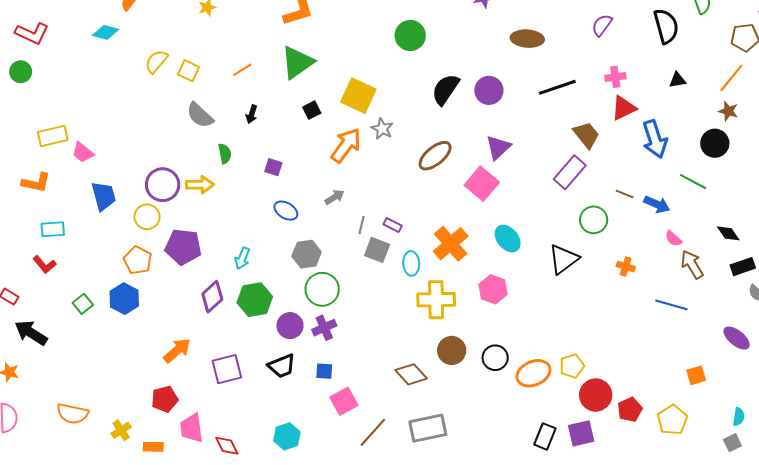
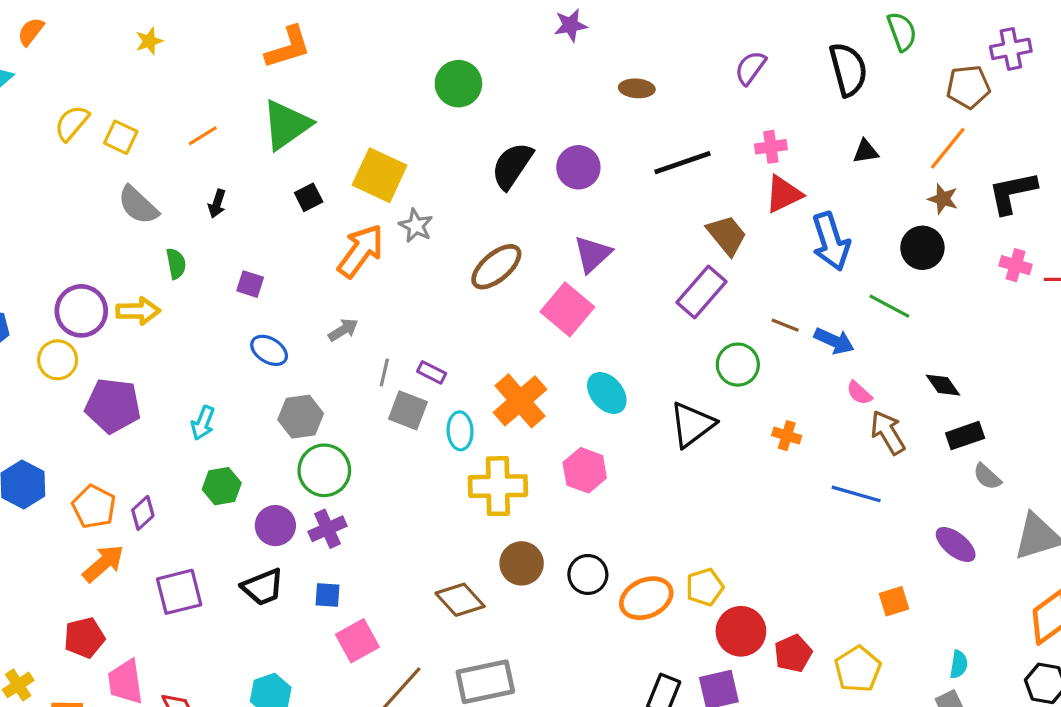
brown ellipse: (527, 39) -> (637, 88), size x0.7
orange pentagon: (138, 260) -> (94, 507), moved
purple diamond: (212, 297) -> (143, 513), moved, size x0.7
green hexagon: (255, 300) -> (222, 486), size x0.7

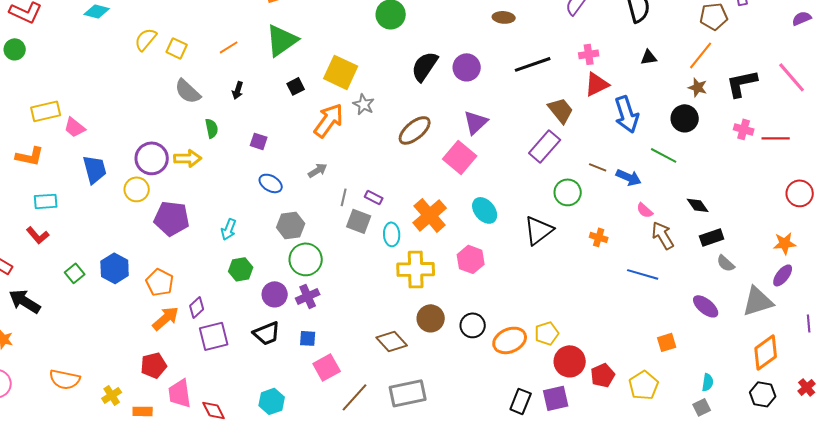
purple diamond: (143, 513) -> (197, 307), moved

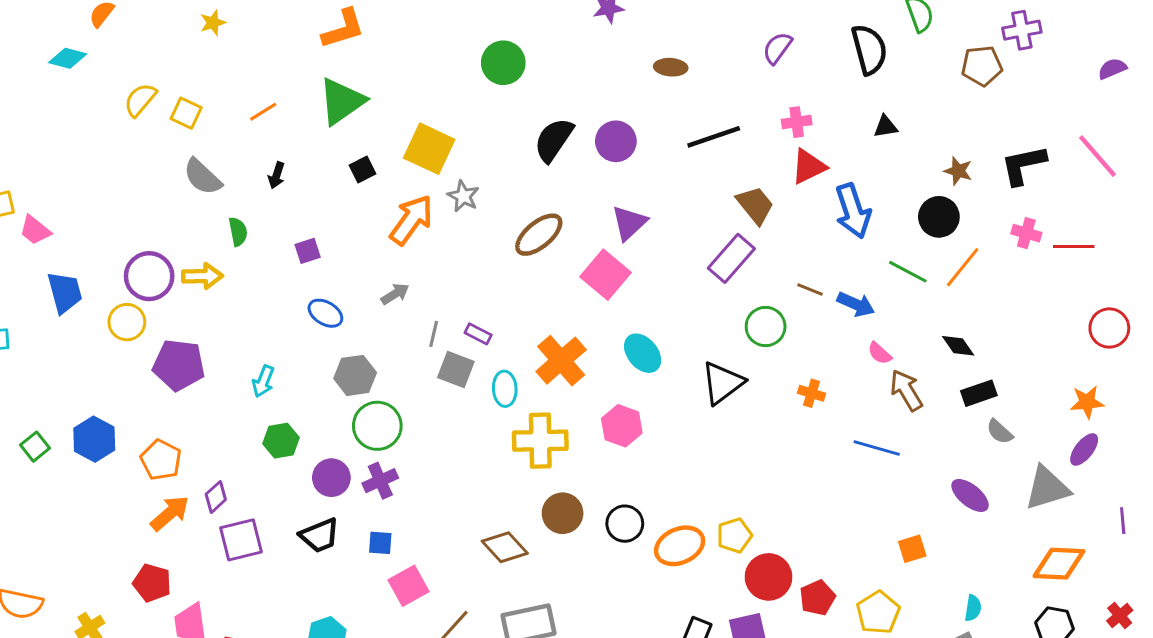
orange line: (701, 55) -> (963, 267), moved
purple square: (259, 141) -> (308, 251), turned -36
orange diamond: (766, 352) -> (1059, 564), turned 39
red pentagon: (154, 365) -> (152, 583), turned 30

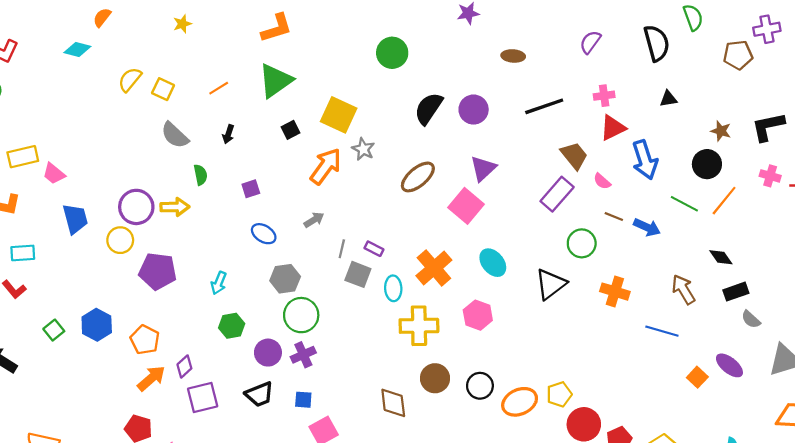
pink semicircle: (880, 353) -> (602, 181), moved
orange cross: (811, 393) -> (615, 292), size x1.5
brown diamond: (505, 547) -> (393, 403), turned 36
orange square: (912, 549) -> (697, 377), moved, turned -30

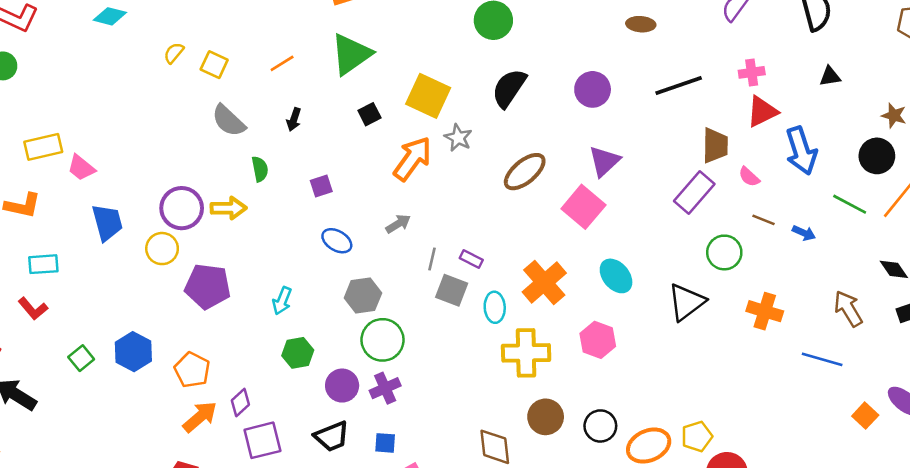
yellow semicircle: (130, 80) -> (174, 53), size x0.7
black semicircle: (429, 108) -> (509, 88), moved
brown trapezoid: (574, 156) -> (715, 146), turned 40
blue arrow: (647, 227) -> (804, 233), size x0.7

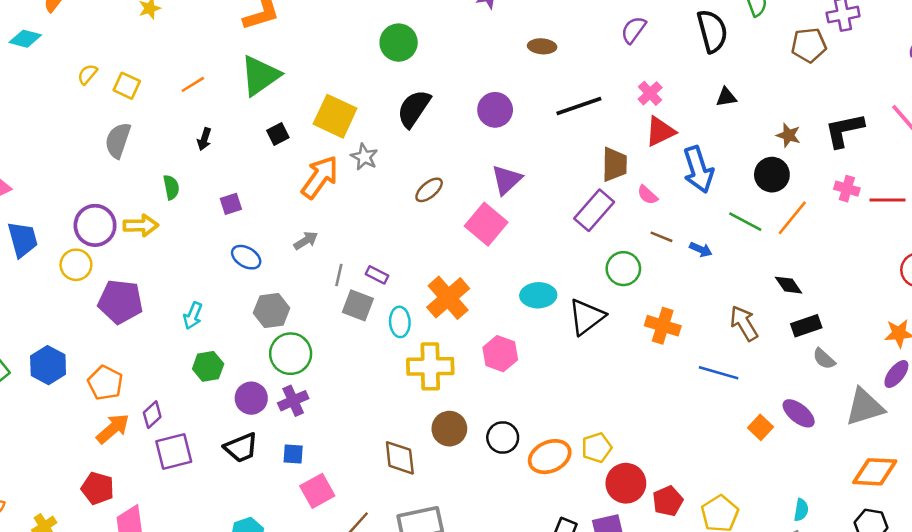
pink cross: (752, 72) -> (650, 93), turned -35
gray semicircle: (229, 121) -> (118, 140), moved, turned 66
brown ellipse: (525, 172) -> (429, 190), size x0.7
cyan ellipse: (616, 276) -> (538, 295), moved, turned -52

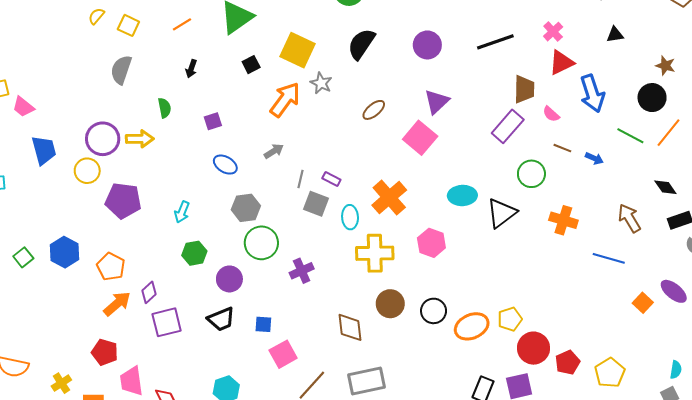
purple cross: (293, 401) -> (302, 271), moved

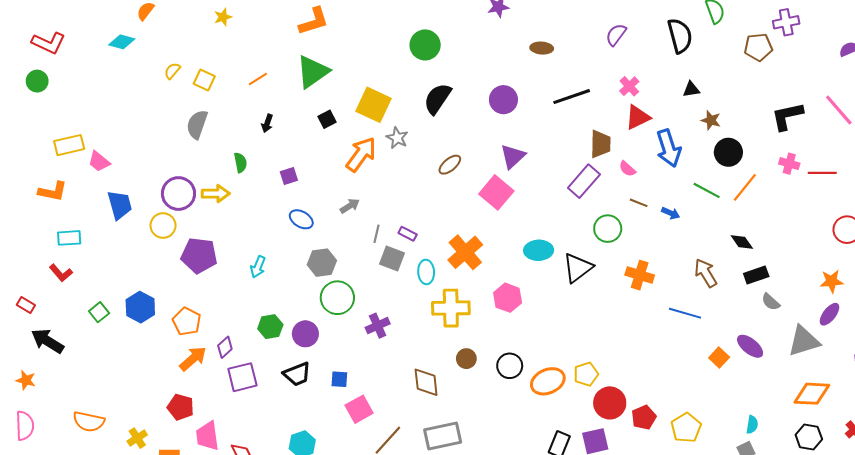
brown star: (665, 66) -> (711, 120), moved
green hexagon: (194, 253) -> (270, 327), moved
brown circle: (390, 304) -> (466, 359), size x0.7

